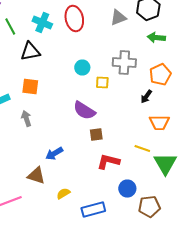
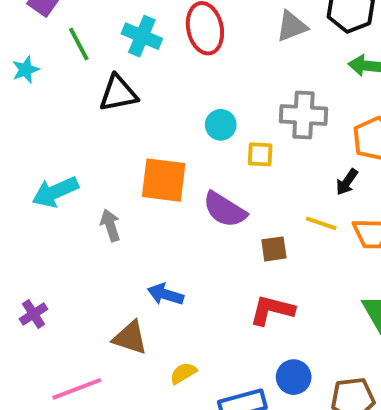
orange square: (30, 86) -> (164, 180), moved, size x1.4
brown square: (96, 134) -> (274, 249), moved
yellow line: (142, 148) -> (321, 223), moved
blue arrow: (54, 154) -> (166, 294), turned 48
blue circle: (127, 188) -> (294, 377), moved

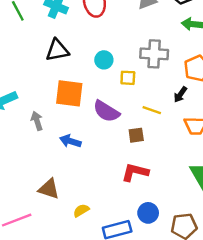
black triangle: (118, 93) -> (57, 50), moved
yellow line: (321, 223) -> (152, 110), moved
blue arrow: (166, 294) -> (70, 141), moved

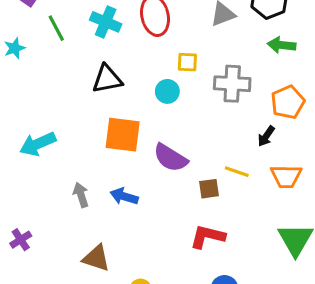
yellow square: (128, 78) -> (187, 62), moved
yellow line: (152, 110) -> (237, 172), moved
gray arrow: (37, 121) -> (81, 195), moved

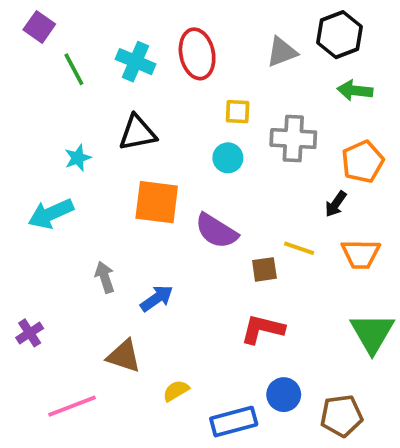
cyan star: (15, 48) -> (78, 158), moved
cyan circle: (167, 91) -> (228, 158), moved
blue arrow: (124, 196) -> (157, 298), moved, turned 128

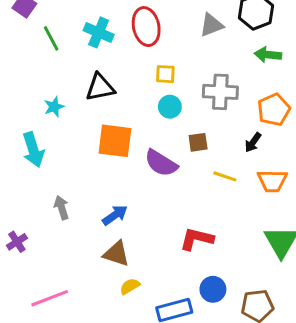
yellow square: (238, 112) -> (165, 74), moved
cyan arrow: (51, 214) -> (33, 150), turned -84
brown square: (264, 269) -> (198, 142), moved
gray arrow: (105, 277) -> (61, 208), moved
brown triangle: (124, 356) -> (116, 254), moved

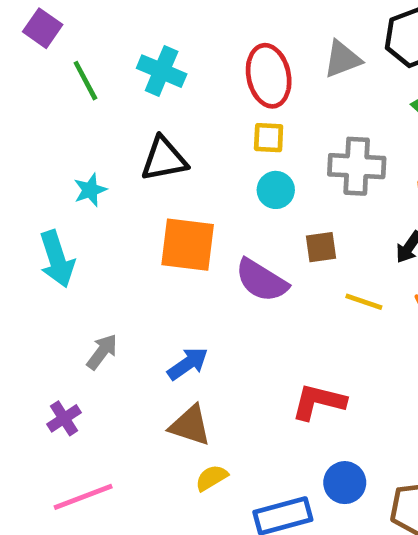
red ellipse: (146, 27) -> (269, 76), moved
gray arrow: (61, 208) -> (102, 352), turned 55
purple cross: (17, 242) -> (64, 418), moved

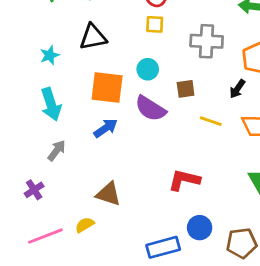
cyan circle: (276, 190) -> (148, 69), moved
cyan arrow: (57, 259) -> (51, 104), moved
blue arrow: (188, 364) -> (106, 128), moved
yellow semicircle: (212, 478) -> (85, 225), moved

